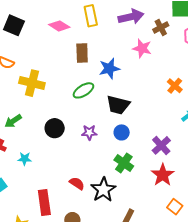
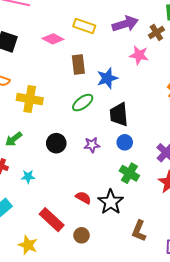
yellow rectangle: (91, 16) -> (84, 26), turned -55
black trapezoid: (118, 105) -> (119, 114), turned 75
red rectangle: (44, 202) -> (52, 220), turned -35

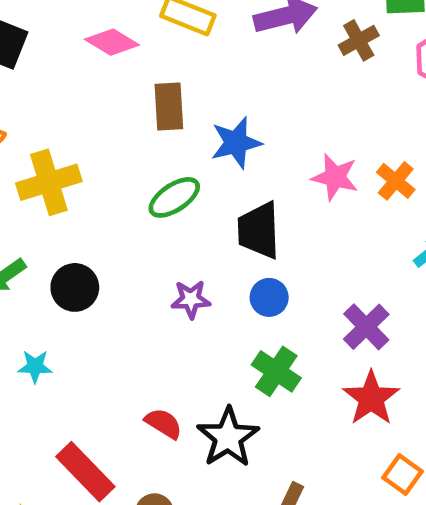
pink star: (139, 55) -> (335, 177), moved
yellow cross: (30, 99) -> (49, 182), turned -30
black circle: (56, 143) -> (75, 287), moved

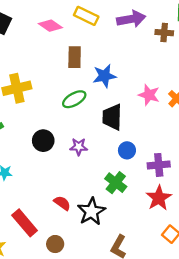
brown cross: (359, 40) -> (164, 33), turned 30
black circle: (75, 287) -> (43, 141), moved
blue circle: (269, 297) -> (127, 150), moved
purple cross: (366, 327) -> (159, 165), turned 35

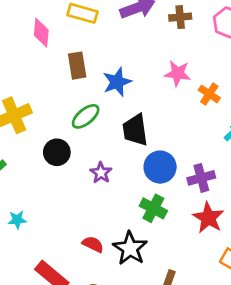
pink diamond: (50, 26) -> (41, 33), turned 70
pink star: (149, 95) -> (178, 73), moved
black circle: (43, 141) -> (57, 152), moved
purple star: (79, 147) -> (101, 173), turned -30
blue circle: (127, 150) -> (160, 167), size x1.5

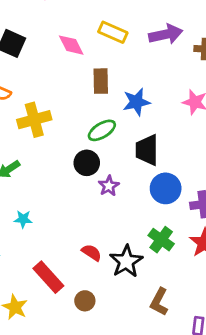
pink diamond: (41, 33) -> (71, 45), turned -40
black circle: (57, 152) -> (87, 163), moved
green cross: (153, 208) -> (161, 240), moved

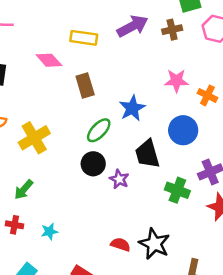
blue star: (136, 102) -> (132, 108), moved
black trapezoid: (147, 150) -> (147, 154), moved
blue circle: (166, 188) -> (183, 130), moved
green cross: (161, 240) -> (177, 190), moved

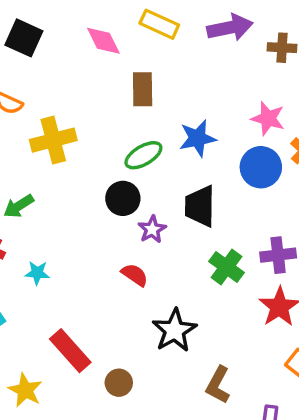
blue circle: (183, 130) -> (261, 167), moved
red semicircle: (120, 245) -> (135, 275), moved

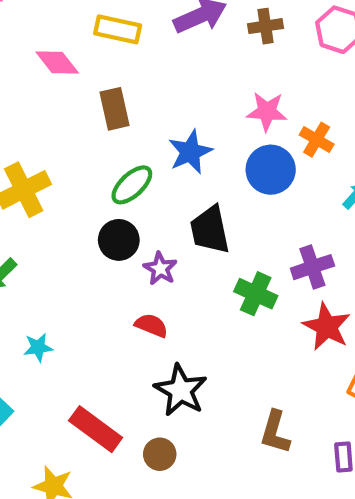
black star: (174, 330) -> (181, 390), moved

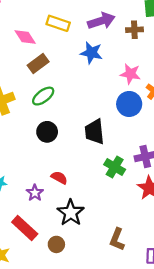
brown rectangle: (114, 109) -> (38, 63), moved, turned 60
blue star: (190, 152) -> (91, 53), moved, turned 30
green ellipse: (132, 185) -> (43, 96), moved
purple star: (160, 269) -> (35, 193), moved

